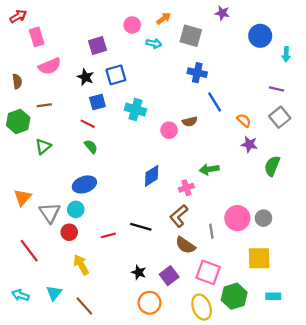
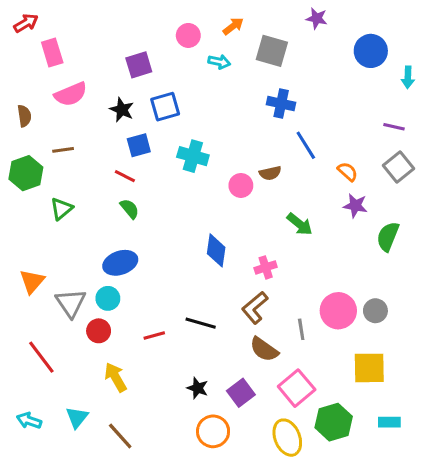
green arrow: (209, 169) -> (300, 224), moved, turned -132
blue diamond: (152, 176) -> (216, 250), turned -50
pink square: (208, 272) -> (297, 388), turned 30

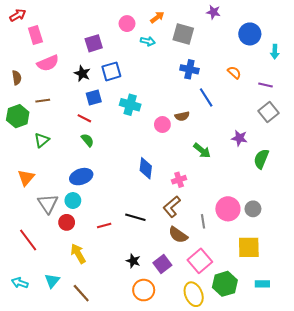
orange semicircle: (348, 172) -> (234, 72), moved
orange triangle: (32, 281) -> (26, 178), moved

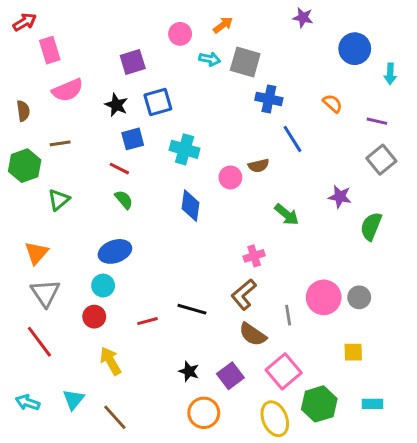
gray square: (183, 34) -> (245, 62), moved
blue diamond: (146, 168) -> (190, 206), moved
gray triangle: (48, 204) -> (45, 293), moved
yellow square: (249, 247) -> (353, 352), size x0.6

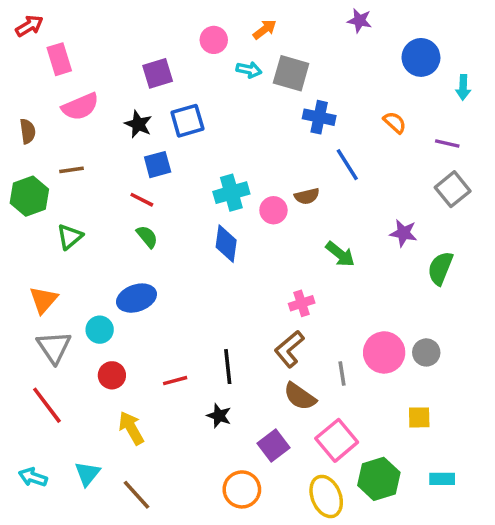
cyan cross: (185, 149) -> (231, 193), moved, turned -32
cyan circle: (103, 286) -> (100, 330), moved
black line: (192, 309) -> (228, 367), turned 68
black star: (189, 371) -> (219, 416), moved

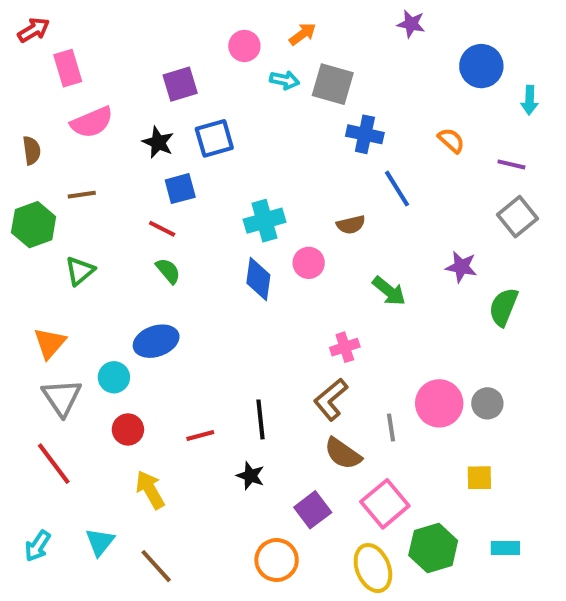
pink circle: (273, 210) -> (309, 263), moved
cyan arrow: (33, 477) -> (38, 546), turned -76

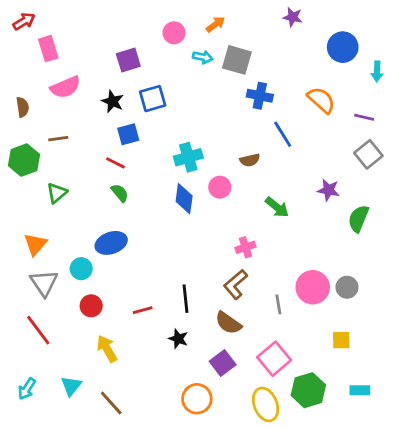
orange semicircle: (451, 140) -> (321, 100), size x1.5
brown semicircle: (343, 454) -> (228, 323), moved

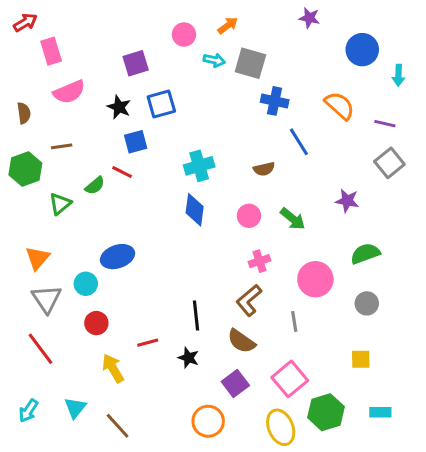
pink circle: (220, 187) -> (249, 216), moved
green semicircle: (120, 193) -> (95, 186), moved, turned 90
green semicircle: (358, 219) -> (365, 254), moved, turned 48
pink circle: (313, 287) -> (315, 279), moved
red line: (143, 310) -> (148, 343), moved

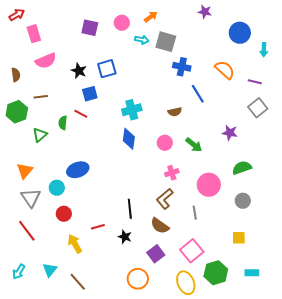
purple square: (136, 63) -> (90, 28), moved, turned 30
green semicircle: (95, 186) -> (63, 123), turned 136

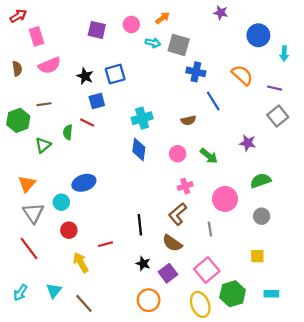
brown semicircle: (16, 75) -> (17, 69), moved
black star: (125, 237) -> (143, 264), moved

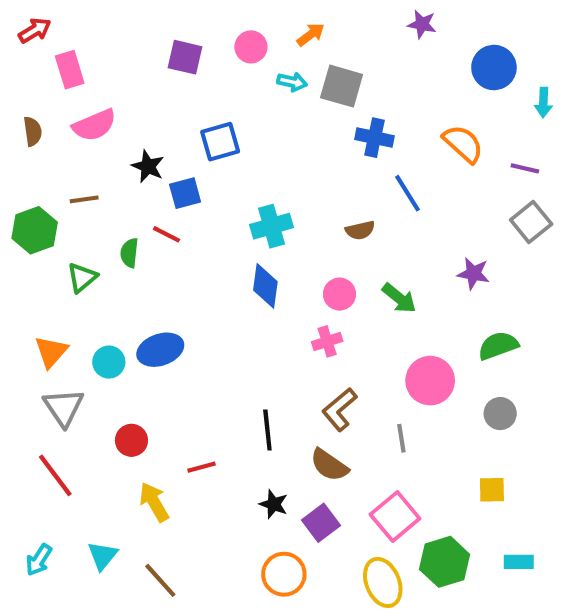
black star: (85, 76) -> (148, 166), moved
pink cross: (185, 186) -> (327, 341), moved
cyan circle: (61, 202) -> (109, 362), moved

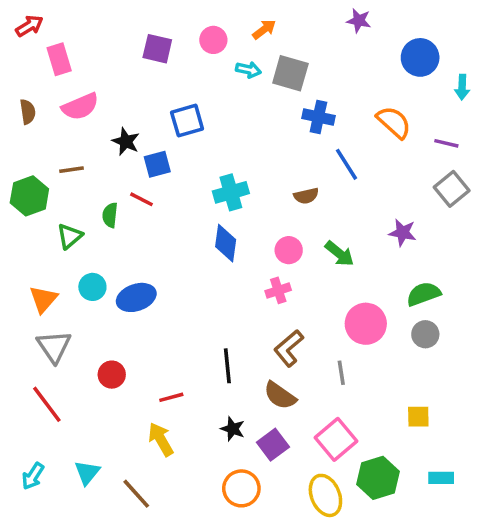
cyan circle: (109, 362) -> (92, 287), moved
gray circle: (500, 414) -> (425, 334), moved
yellow arrow: (154, 502) -> (161, 439), moved

